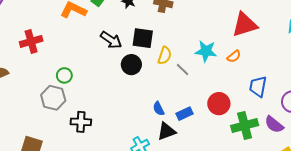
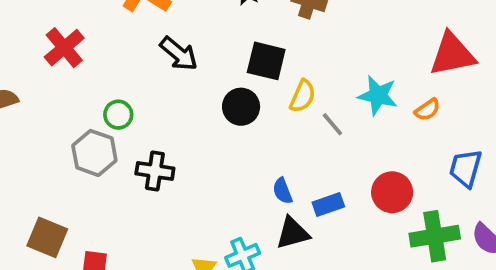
black arrow: (111, 40) -> (179, 54), moved
red cross: (31, 41) -> (64, 48), turned -30
black cross: (81, 122) -> (155, 171), moved

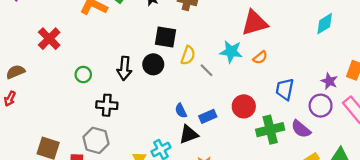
black arrow: (179, 54) -> (124, 68), moved, turned 60
red triangle: (452, 54) -> (255, 23), moved
gray hexagon: (94, 153) -> (96, 140), moved

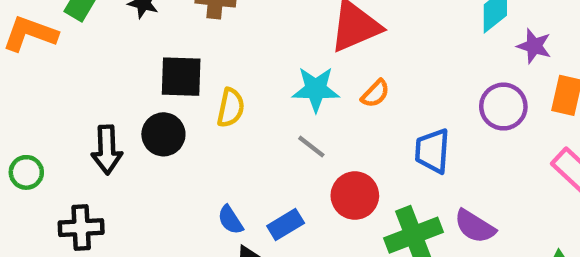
gray line: (206, 70) -> (311, 147), moved
purple star: (329, 81) -> (534, 46), moved
purple circle: (321, 106) -> (503, 107), moved

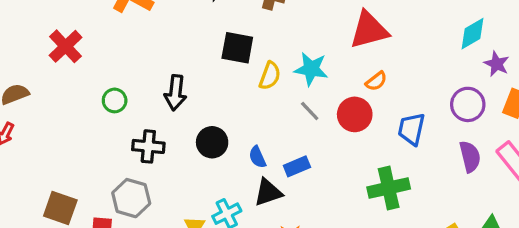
cyan star: (316, 89) -> (311, 69), moved
black circle: (163, 134) -> (212, 142), moved
gray line: (311, 147) -> (310, 111), moved
red circle: (355, 196) -> (355, 114), moved
purple semicircle: (475, 226) -> (470, 157), moved, turned -144

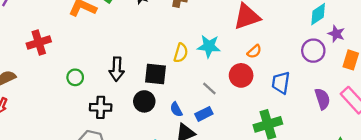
red cross: (65, 46) -> (39, 42), turned 30
black square: (237, 48) -> (155, 74), moved
purple circle: (468, 104) -> (313, 51), moved
gray line: (310, 111) -> (209, 89), moved

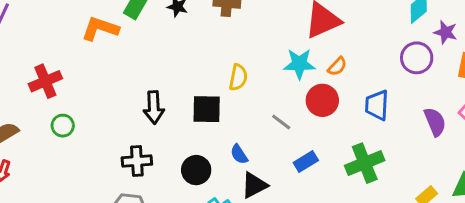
cyan star: (209, 46) -> (299, 64), moved
green circle: (75, 77) -> (63, 126), moved
black circle: (144, 101) -> (196, 170), moved
blue rectangle: (204, 114) -> (306, 161), moved

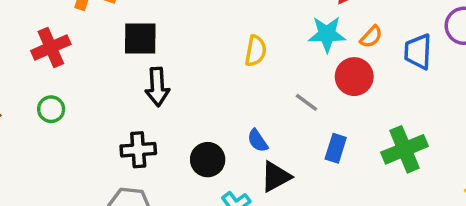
red cross: (45, 81) -> (51, 47), moved
blue trapezoid: (377, 105) -> (418, 51), moved
black square: (207, 109) -> (140, 39), moved
blue rectangle: (306, 161) -> (336, 148), turned -40

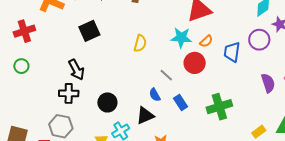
black square: (140, 39) -> (89, 31), moved, turned -30
black arrow: (157, 87) -> (76, 70), moved, turned -30
blue semicircle: (258, 141) -> (155, 95), moved
blue rectangle: (336, 148) -> (180, 103), turned -56

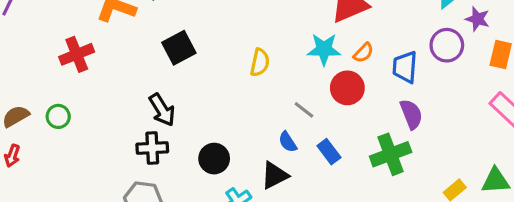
green circle: (21, 66) -> (58, 116), moved
purple semicircle: (268, 83) -> (411, 114), moved

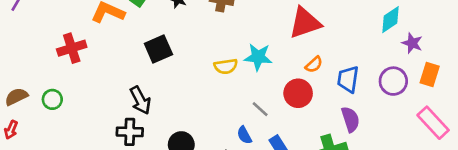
purple circle: (447, 45) -> (393, 81), moved
cyan star: (324, 49) -> (258, 57), moved
yellow semicircle: (260, 62) -> (226, 66), turned 65

